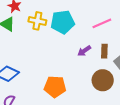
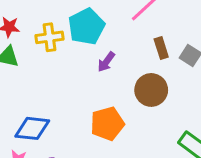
purple arrow: (84, 51) -> (106, 62), moved
brown circle: (103, 80) -> (151, 90), moved

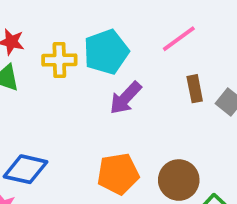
purple arrow: (106, 62) -> (125, 98), size x1.4
brown circle: (151, 90) -> (179, 180), moved

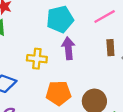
yellow cross: (59, 60) -> (37, 59), moved
purple arrow: (125, 98) -> (68, 48), turned 125

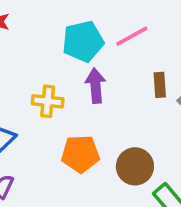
pink line: (105, 17) -> (132, 36), moved

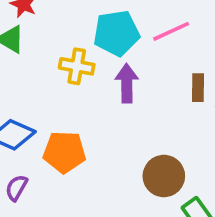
yellow cross: (48, 101) -> (77, 66), moved
orange pentagon: (80, 154) -> (64, 152), moved

